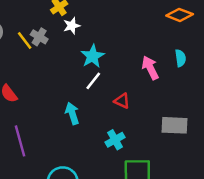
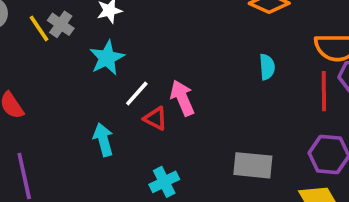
cyan star: (93, 56) -> (107, 58), moved
pink arrow: (150, 68) -> (182, 98), moved
red triangle: (122, 101) -> (156, 118), moved

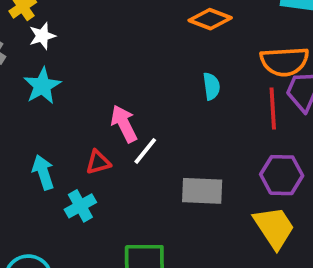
white line: (137, 93) -> (145, 151), moved
red triangle: (156, 118) -> (98, 162), moved, turned -40
cyan cross: (164, 182) -> (80, 206), moved

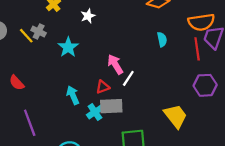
white star: (42, 36) -> (88, 16), moved
gray rectangle: (202, 191) -> (111, 106), moved
yellow trapezoid: (274, 228) -> (176, 116), moved

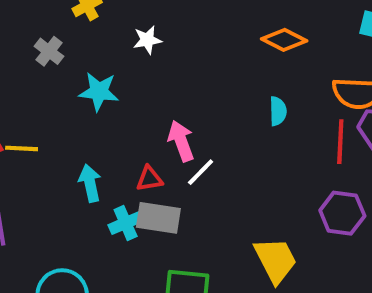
yellow line: (26, 36) -> (22, 148), moved, turned -56
cyan star: (68, 47) -> (99, 92), turned 30

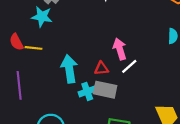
cyan star: (99, 92) -> (42, 17), moved
cyan arrow: (90, 183) -> (69, 69), size x1.4

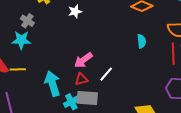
pink arrow: (120, 49) -> (83, 60), moved, turned -102

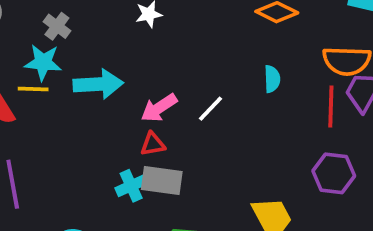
yellow line: (18, 69) -> (33, 89), moved
white line: (106, 74) -> (211, 109), moved
cyan arrow: (53, 84) -> (98, 84), moved, turned 100

